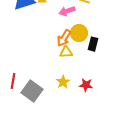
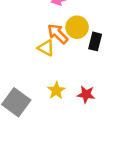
orange arrow: (64, 38) -> (58, 34), turned 102
yellow triangle: (66, 52) -> (46, 48), moved, turned 32

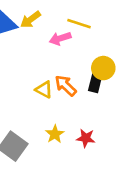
yellow circle: (77, 27) -> (103, 68), moved
orange arrow: (58, 34) -> (66, 86), moved

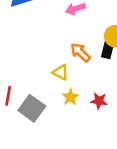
yellow triangle: (44, 90) -> (60, 72), moved

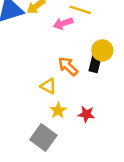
gray square: (32, 108) -> (43, 138), moved

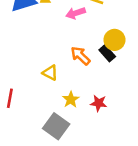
black rectangle: (95, 64) -> (107, 53), turned -56
yellow triangle: (48, 86) -> (50, 73), moved

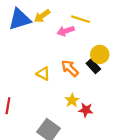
yellow triangle: (50, 73) -> (43, 74), moved
yellow star: (71, 99) -> (72, 100), moved

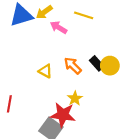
pink arrow: (66, 31) -> (59, 27), moved, turned 49
yellow circle: (100, 54) -> (110, 66), moved
red star: (86, 110) -> (63, 115), moved, size x1.6

